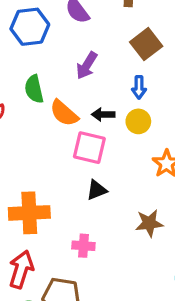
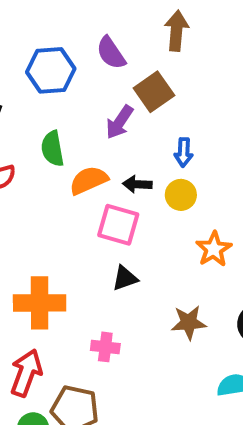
brown square: (146, 44) -> (154, 92), moved
orange semicircle: (64, 113) -> (89, 180), turned 112

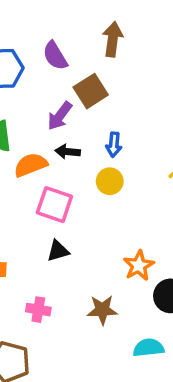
black arrow: (137, 184) -> (68, 152), moved
orange star: (214, 249) -> (139, 265), moved
brown star: (189, 323) -> (102, 310), moved

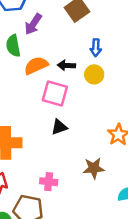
purple arrow: (60, 116) -> (33, 24), moved
black arrow: (68, 152) -> (66, 65), moved
pink cross: (38, 310) -> (49, 182), moved

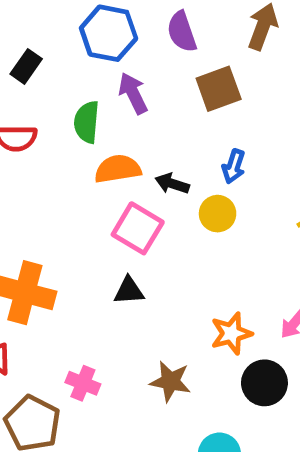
purple arrow: (33, 24) -> (133, 93), turned 105

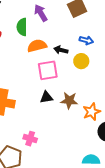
blue arrow: (234, 166) -> (86, 40), turned -88
pink square: (138, 228) -> (48, 70), turned -35
brown star: (170, 381) -> (69, 101), moved

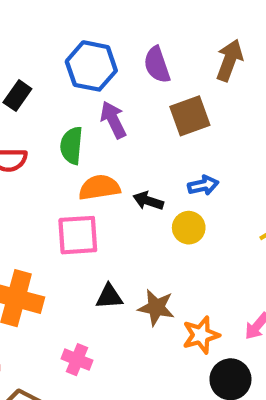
blue arrow: (86, 40) -> (203, 185), turned -32
pink square: (48, 70) -> (78, 235), moved
pink cross: (30, 139) -> (77, 360), moved

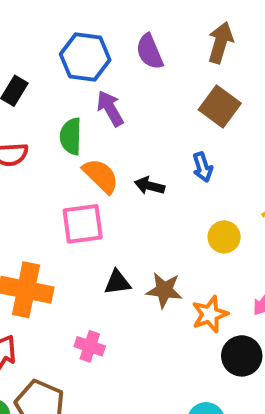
brown square: (190, 116) -> (220, 107), moved, turned -30
blue arrow: (203, 185) -> (203, 167), turned 88
orange semicircle: (99, 187) -> (101, 176), turned 57
yellow circle: (189, 228) -> (224, 237), moved

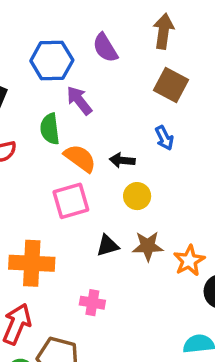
yellow circle: (224, 237) -> (137, 196), moved

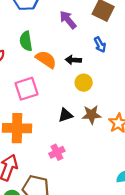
purple arrow: (79, 100) -> (68, 20), moved
pink square: (71, 201) -> (26, 89), moved
pink cross: (92, 303) -> (57, 152), turned -35

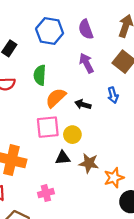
orange semicircle: (46, 59) -> (56, 98), turned -90
yellow circle: (84, 83) -> (72, 135), moved
pink square: (26, 89) -> (48, 127), moved

